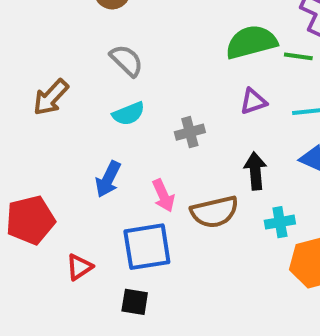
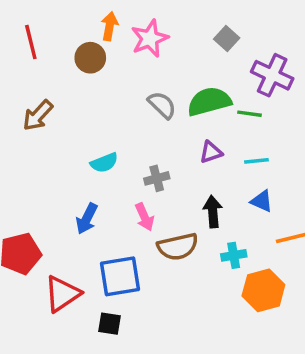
gray semicircle: (126, 60) -> (162, 105), moved
brown arrow: (51, 97) -> (38, 115), moved
pink arrow: (163, 195) -> (144, 217), moved
red triangle: (79, 267) -> (62, 294), size x1.6

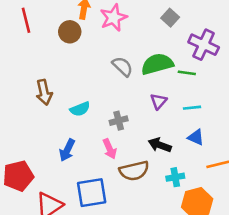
brown arrow: (38, 115) -> (44, 92), moved, turned -55
purple triangle: (211, 152) -> (159, 101), turned -30
black arrow: (213, 212) -> (160, 145), turned -65

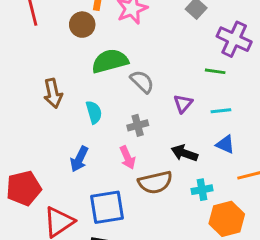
green semicircle: (157, 64) -> (110, 61), moved
gray semicircle: (122, 67) -> (142, 82), moved
cyan semicircle: (80, 109) -> (94, 112), turned -84

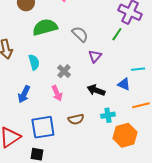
green line: (215, 71) -> (117, 34), turned -64
gray semicircle: (142, 82) -> (80, 34), moved
cyan line: (221, 111) -> (138, 69), moved
gray cross: (138, 125) -> (64, 71), turned -32
brown semicircle: (155, 182) -> (76, 119), moved, size x0.7

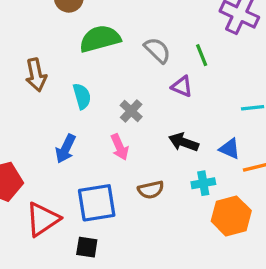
green line: (117, 34) -> (202, 55), moved, turned -56
purple triangle: (95, 56) -> (182, 86), turned -48
blue triangle: (124, 84) -> (230, 149), moved

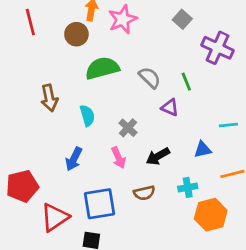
black arrow: (184, 142) -> (158, 156), moved, turned -50
blue triangle: (230, 149) -> (203, 149), moved, turned -36

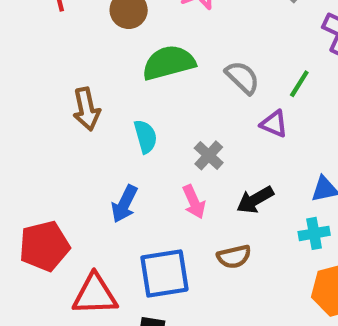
green line: (186, 82) -> (299, 84), turned 54
cyan cross: (188, 187) -> (314, 233), moved
red triangle: (55, 217) -> (95, 295), turned 32

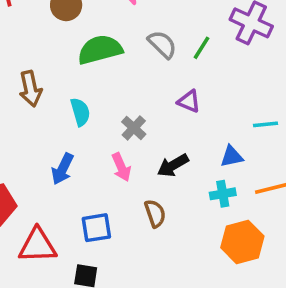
gray semicircle: (242, 77) -> (162, 44), moved
green line: (299, 84) -> (201, 48), moved
brown semicircle: (234, 257) -> (155, 213), turned -96
blue square: (164, 274) -> (96, 228), size x0.7

